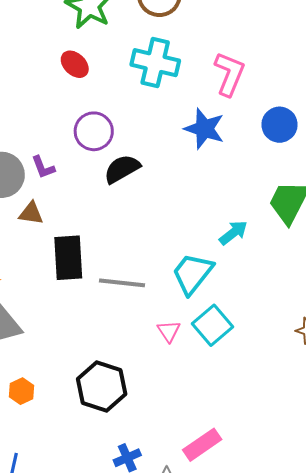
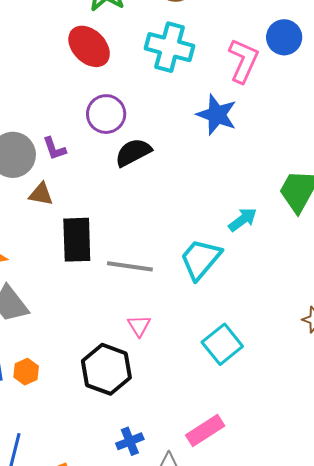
red ellipse: (75, 64) -> (89, 46), size x1.5
blue circle: (280, 125) -> (284, 37), moved
cyan square: (212, 325) -> (222, 344), moved
pink triangle: (169, 331) -> (139, 326), moved

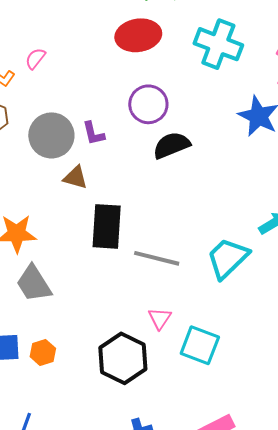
red ellipse: (89, 46) -> (138, 35), turned -60
cyan square: (222, 344) -> (200, 345), moved, turned -36

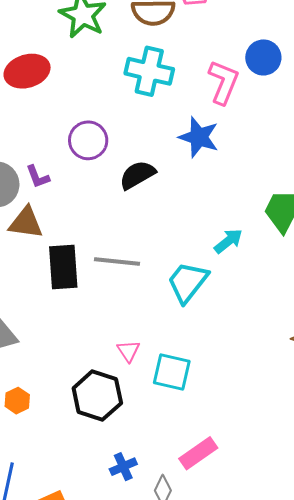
red ellipse: (138, 35) -> (27, 71), moved
black semicircle: (171, 145) -> (137, 175), moved
brown triangle: (76, 177) -> (26, 223), size x1.4
gray line: (157, 258) -> (117, 262), moved

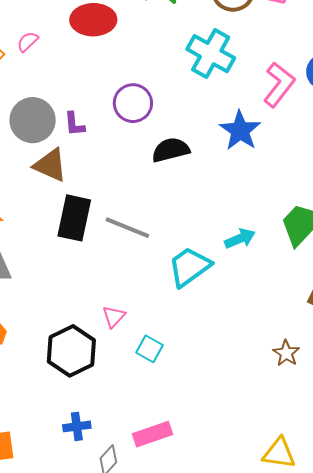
cyan square: (172, 372) -> (149, 349), size x0.7

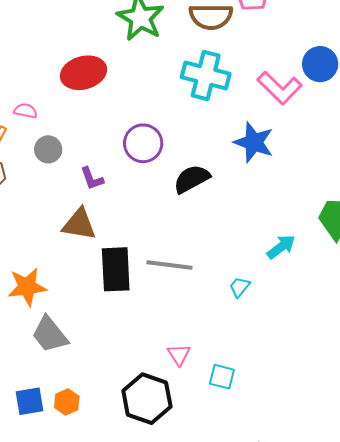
pink semicircle: (28, 42) -> (26, 111), turned 70
pink L-shape: (279, 85) -> (280, 88), turned 111
gray circle: (33, 120) -> (48, 149), moved, size x0.6
cyan trapezoid: (189, 267) -> (240, 287), size x0.5

